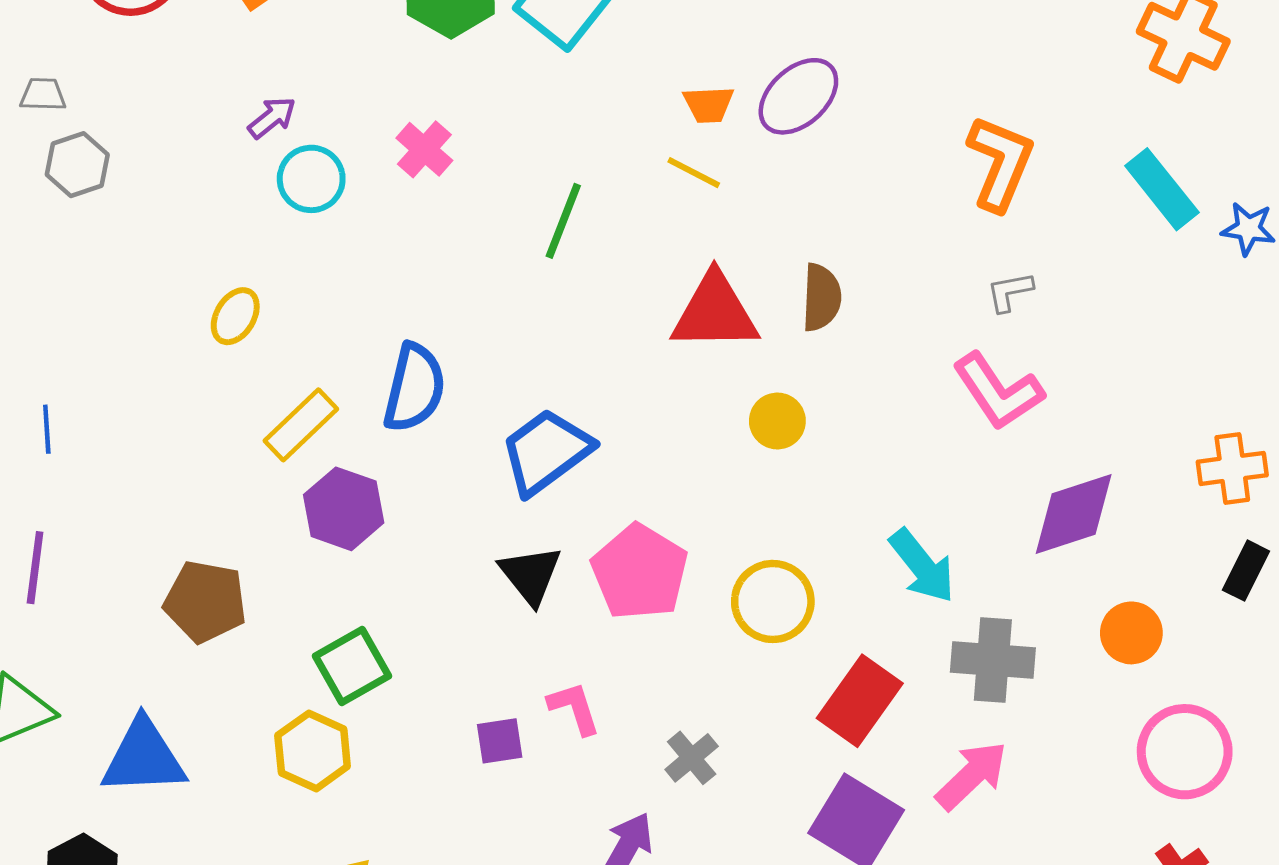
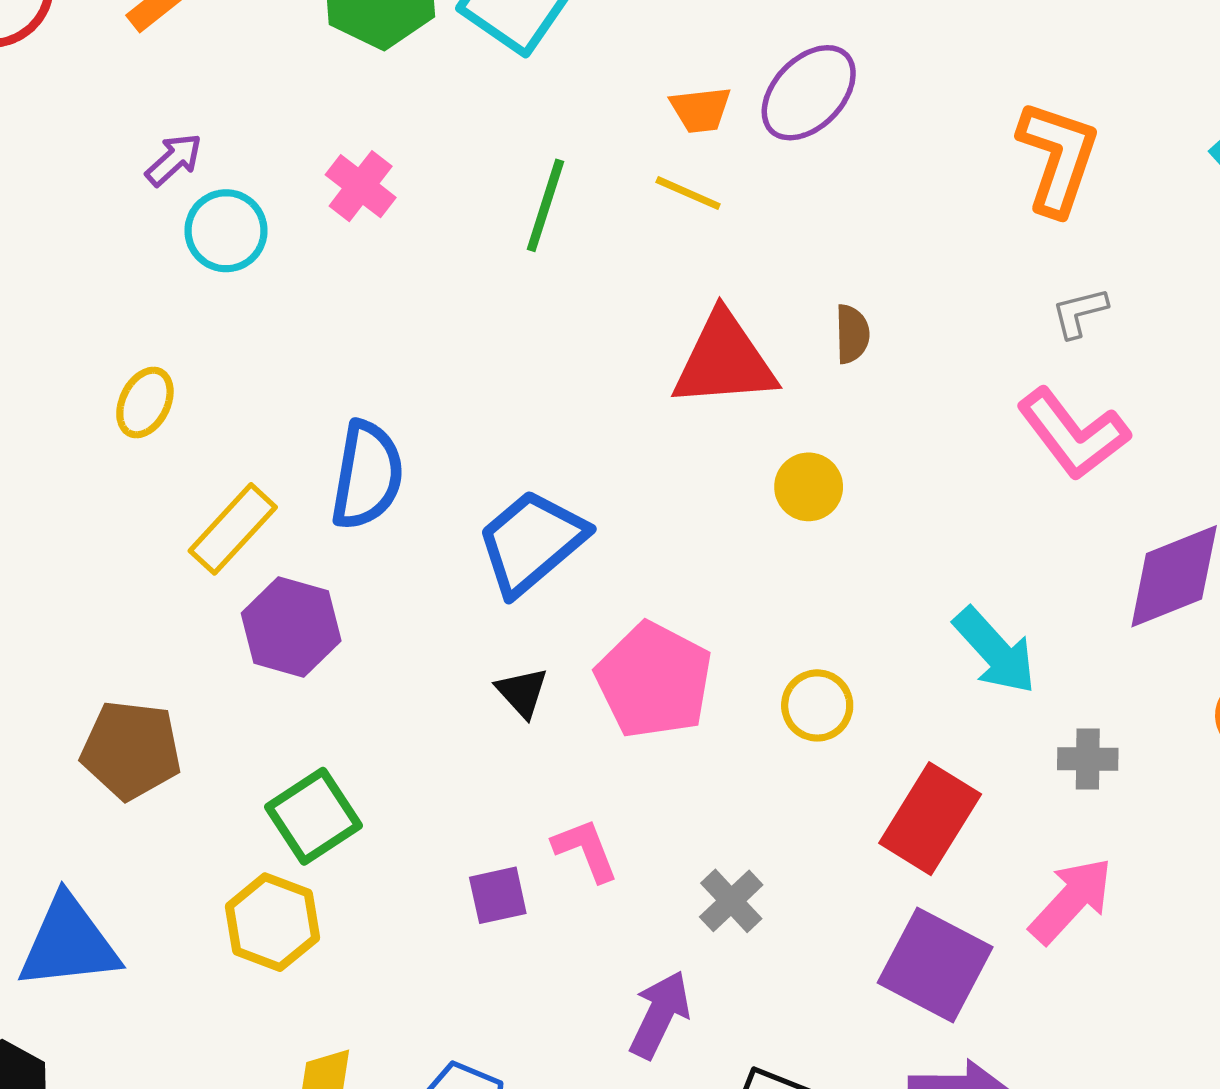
green line: (563, 221) -> (545, 205), moved
brown semicircle: (821, 297) -> (852, 334), size x0.7
black triangle: (531, 575) -> (522, 692), size x0.7
yellow circle: (773, 601) -> (817, 705), size x0.7
gray cross: (993, 660) -> (1088, 759), size x0.6

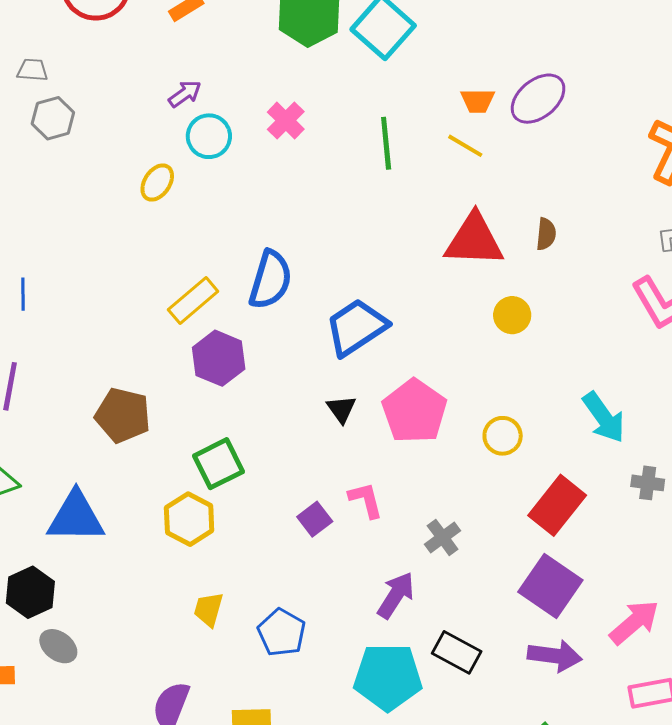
green line: (545, 205) -> (386, 143), turned -30
yellow ellipse: (145, 403) -> (157, 182), moved
purple square: (498, 895) -> (315, 519), turned -32
pink arrow: (1071, 900) -> (634, 622), moved

